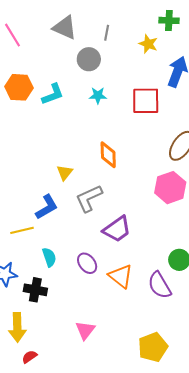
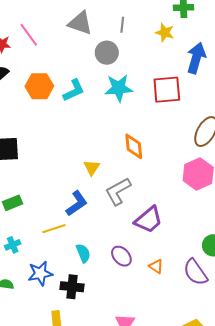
cyan star: (98, 95) -> (119, 88), size x1.6
orange triangle: (121, 276) -> (156, 266), size x0.6

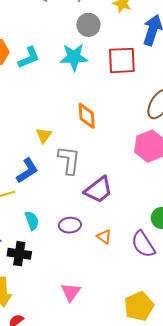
gray circle: (107, 53) -> (88, 25), moved
gray L-shape: (118, 191) -> (69, 160), turned 124
purple ellipse: (121, 256) -> (70, 225), turned -55

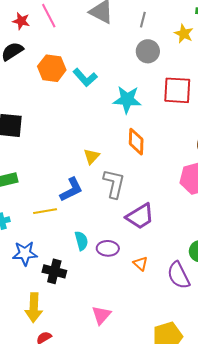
cyan star: (74, 57) -> (127, 100), moved
cyan L-shape: (29, 58) -> (85, 77), turned 65
cyan semicircle: (32, 221) -> (81, 241), moved

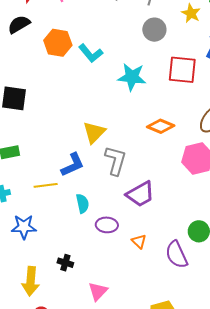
orange diamond: (136, 142) -> (161, 126), moved, turned -72
yellow triangle: (92, 156) -> (94, 132), size x1.4
cyan semicircle: (81, 241) -> (82, 203), moved
black cross: (54, 271) -> (65, 263), moved, size x0.7

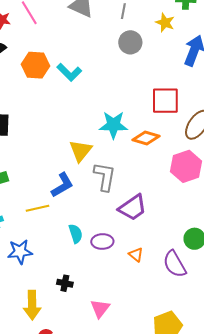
red square: (182, 70) -> (165, 101), moved
cyan star: (132, 77) -> (113, 125), moved
cyan semicircle: (82, 203) -> (76, 234), moved

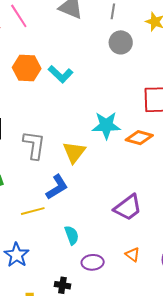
gray L-shape: (105, 177) -> (34, 145), moved
purple ellipse: (102, 242) -> (93, 262), moved
blue star: (20, 252) -> (17, 255), turned -30

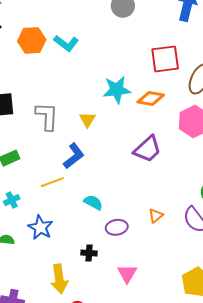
yellow triangle: (74, 152) -> (87, 120), size x0.7
purple trapezoid: (128, 208) -> (147, 149), moved
cyan semicircle: (72, 235) -> (93, 202), turned -36
orange triangle: (133, 255) -> (156, 216), turned 49

